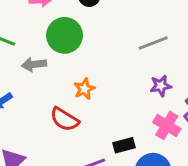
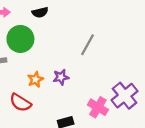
gray line: (153, 43) -> (88, 45), turned -40
purple star: (161, 86) -> (61, 77), moved

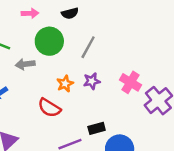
gray line: (88, 45) -> (88, 47), moved
pink cross: (98, 107) -> (130, 82), moved

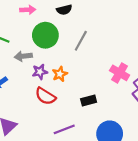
purple star: (92, 81) -> (40, 72), moved
black rectangle: (97, 128) -> (89, 101), moved

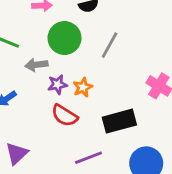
black rectangle: (89, 101) -> (119, 121), size x1.6

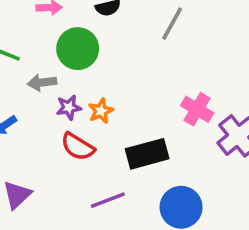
gray line: (110, 45) -> (172, 24), moved

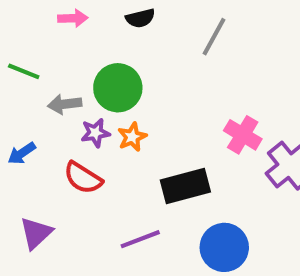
green circle: (78, 49) -> (118, 88), moved
red semicircle: (78, 147) -> (83, 178), moved

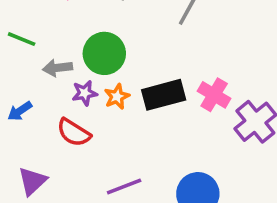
black rectangle: (185, 186) -> (164, 95), moved

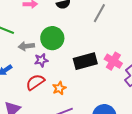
orange star: (117, 97) -> (59, 88), moved
red semicircle: (74, 133) -> (35, 82), turned 114

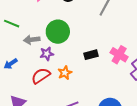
black rectangle: (85, 61) -> (91, 55), size x0.6
orange star: (59, 88) -> (65, 73), moved

